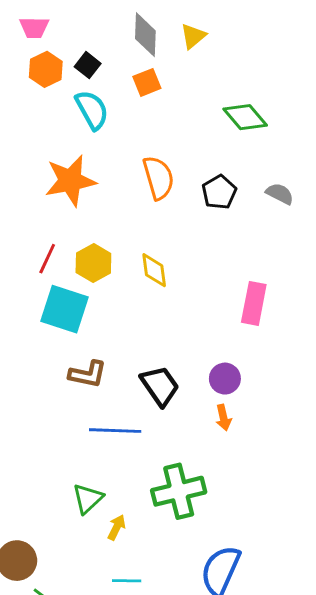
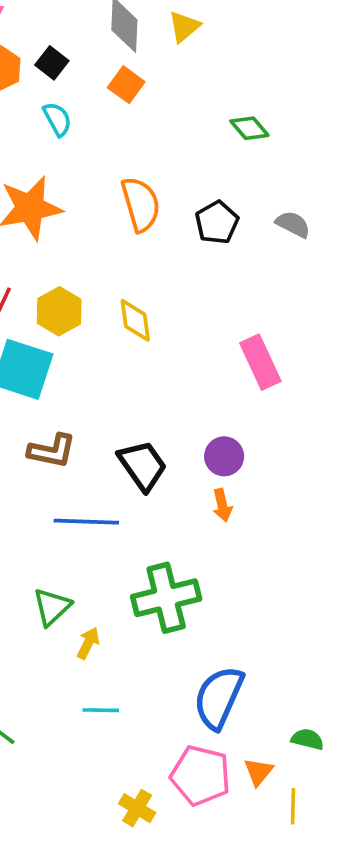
orange square: (147, 82) -> (126, 85), turned -32
cyan semicircle: (92, 110) -> (57, 119), size x0.7
green diamond: (245, 117) -> (249, 128), size x0.7
pink rectangle: (254, 303) -> (260, 362), turned -36

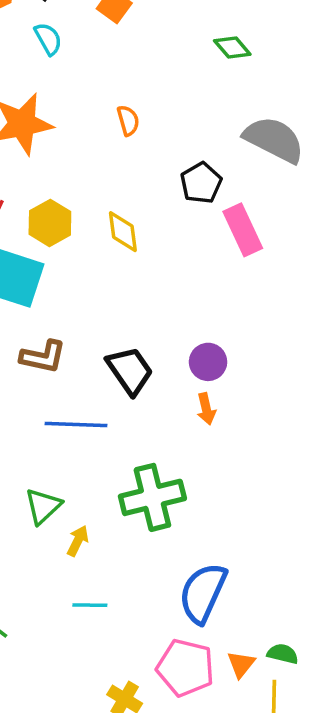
orange semicircle: (141, 204) -> (128, 120), size x0.6
black pentagon: (217, 222) -> (201, 183), moved
gray semicircle: (293, 224) -> (274, 140), size x1.8
pink rectangle: (260, 362) -> (243, 230), moved
green semicircle: (308, 739) -> (283, 654), moved

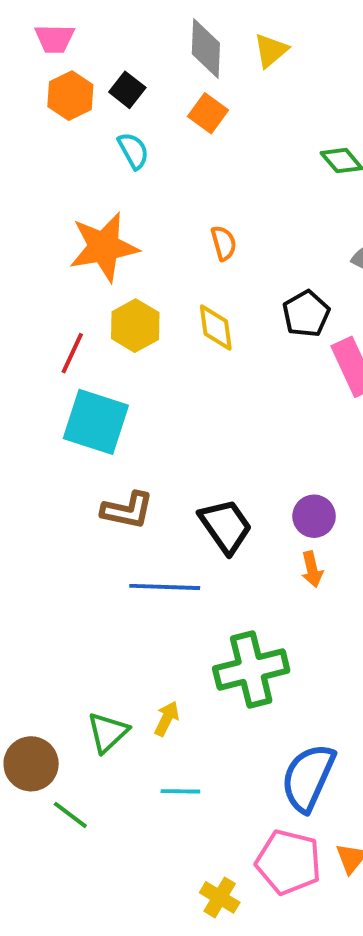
yellow hexagon: (50, 223) -> (135, 326), moved
yellow diamond: (123, 232) -> (216, 328), moved
green triangle: (43, 506) -> (108, 732), moved

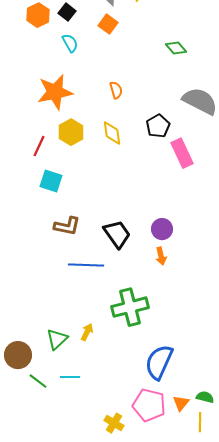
cyan square: (96, 422) -> (51, 181), size x0.7
cyan line: (180, 791) -> (70, 377), moved

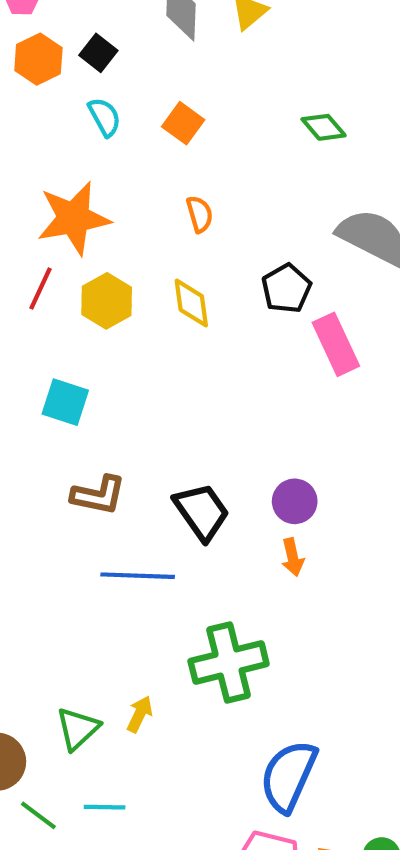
orange square: (108, 24) -> (183, 123), moved
red line: (39, 146) -> (41, 289), moved

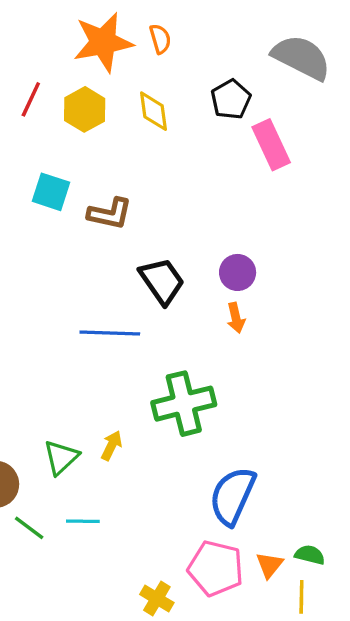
orange star: (74, 218) -> (103, 42), moved
brown L-shape: (98, 495) -> (110, 214), moved

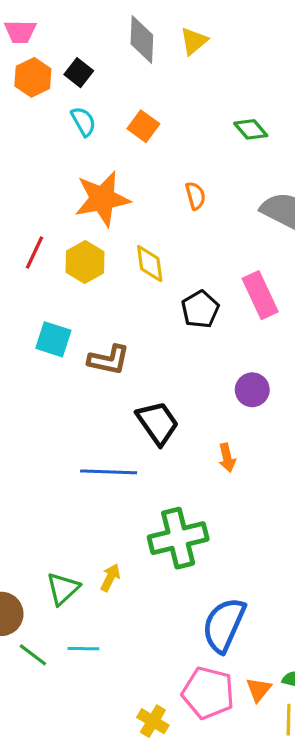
orange semicircle: (160, 39) -> (195, 196), moved
black pentagon: (231, 99) -> (200, 309), moved
purple circle: (238, 272) -> (252, 390), moved

